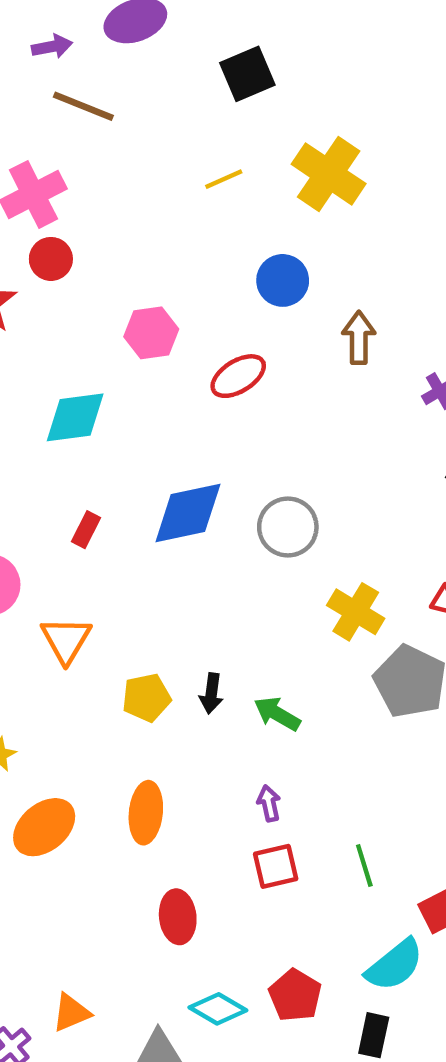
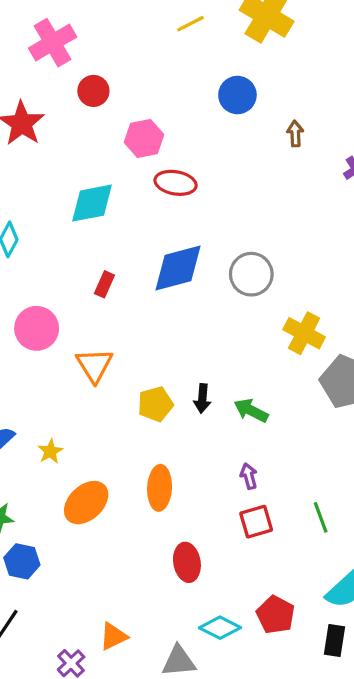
red circle: (51, 259) -> (93, 91), moved
brown arrow: (359, 338) -> (295, 134), size x0.7
red ellipse: (238, 376) -> (176, 183), moved, turned 45

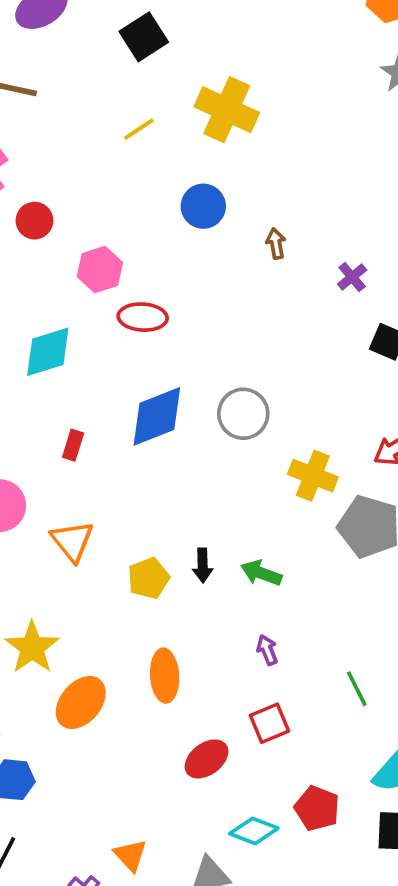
yellow star: (50, 451) -> (32, 648), size x1.8
red square: (256, 522) -> (269, 723), moved
red ellipse: (187, 562) -> (207, 759), turned 69
orange triangle: (113, 636) -> (130, 855), turned -40

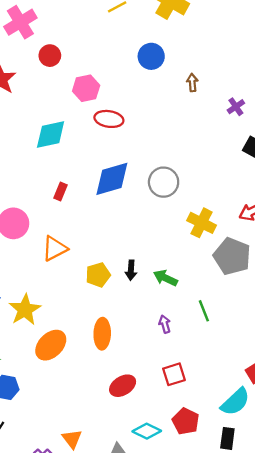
orange triangle: (72, 541) -> (55, 248), turned 36
green line: (357, 689) -> (204, 311), moved
red square: (269, 723) -> (174, 374), moved

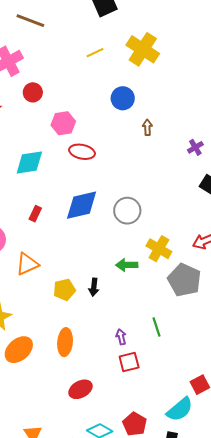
brown arrow: (192, 83) -> (147, 127), moved
green arrow: (165, 278) -> (127, 265), moved, turned -30
red square: (174, 374) -> (129, 362), moved

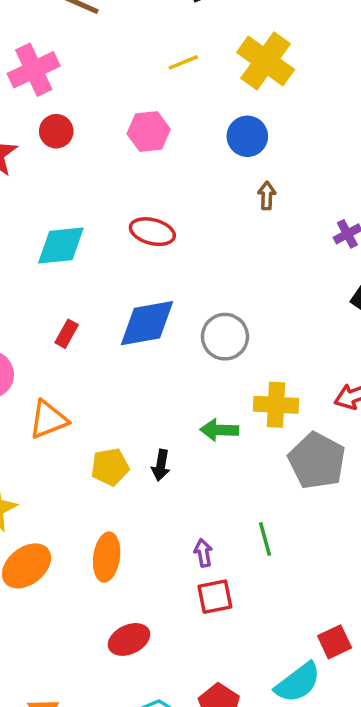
red circle: (33, 92) -> (56, 131), moved
blue circle: (123, 98) -> (247, 136), moved
pink hexagon: (63, 123) -> (149, 131), moved
yellow cross: (159, 249) -> (276, 405), turned -30

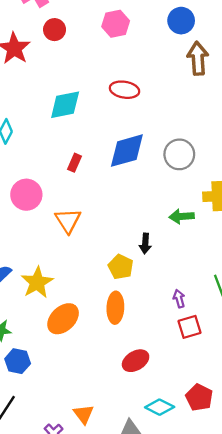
brown arrow: (267, 196) -> (198, 58), size x1.8
orange triangle: (48, 420) -> (68, 221), turned -36
yellow pentagon: (110, 467) -> (121, 267), moved, turned -30

